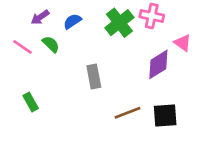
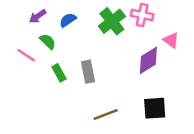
pink line: (23, 47) -> (26, 55), moved
green rectangle: (31, 102) -> (59, 73), moved
brown line: (127, 113) -> (106, 114), moved

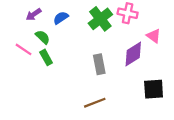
gray rectangle: (88, 72) -> (99, 64), moved
green rectangle: (59, 73) -> (46, 57), moved
black square: (155, 108) -> (154, 89), moved

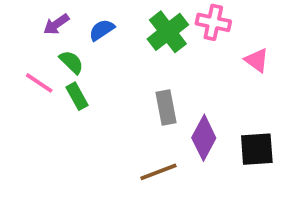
purple diamond: (133, 54) -> (204, 138), moved, turned -30

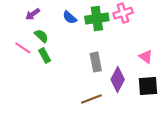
pink cross: (213, 22) -> (123, 13), turned -30
blue semicircle: (102, 30) -> (70, 17), moved, turned -104
green cross: (168, 32) -> (97, 18), turned 30
pink triangle: (257, 60) -> (146, 57), moved

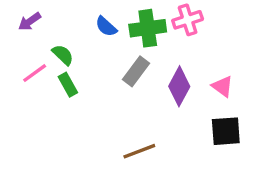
purple arrow: (33, 14) -> (30, 22), moved
pink line: (23, 48) -> (35, 73), turned -70
gray rectangle: (96, 62) -> (136, 71), moved, turned 48
purple diamond: (118, 79) -> (179, 86), moved

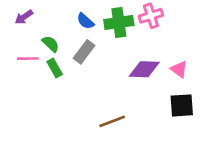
gray rectangle: (136, 71) -> (84, 52), moved
pink line: (35, 73) -> (28, 59), turned 35
purple diamond: (179, 86) -> (144, 69), turned 64

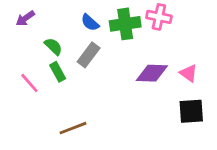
pink cross: (151, 16) -> (159, 17), turned 30
pink line: (28, 59) -> (29, 83), moved, turned 50
brown line: (112, 121) -> (73, 128), moved

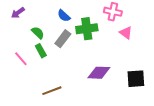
green cross: (125, 24) -> (87, 29), moved
purple diamond: (152, 73) -> (99, 73), moved
pink triangle: (188, 73) -> (126, 33), moved

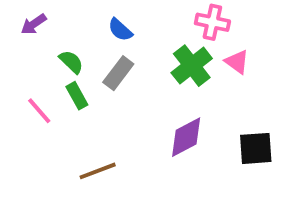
green cross: (87, 29) -> (192, 66), moved, turned -30
purple diamond: (99, 73) -> (186, 137), turned -30

